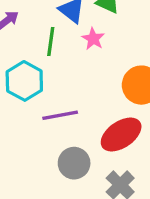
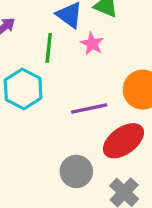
purple line: (60, 115) -> (89, 108), moved

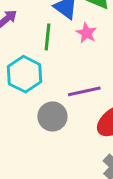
gray circle: (76, 171) -> (52, 116), moved

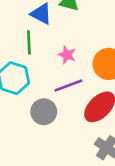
pink star: (86, 33) -> (67, 55), moved

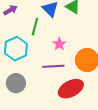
gray circle: (44, 112) -> (16, 83), moved

